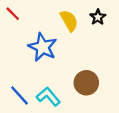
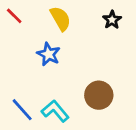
yellow semicircle: (69, 21) -> (60, 19), moved
blue star: (43, 47) -> (49, 54), size x0.7

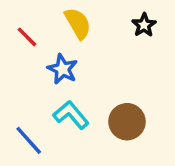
red line: (14, 16) -> (27, 37), moved
cyan L-shape: (55, 111) -> (71, 115), moved

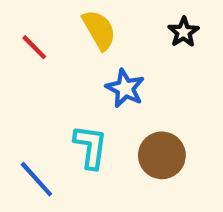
blue star: (63, 69) -> (125, 88), moved
cyan L-shape: (71, 115) -> (90, 147), turned 48

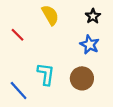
red line: (34, 47) -> (17, 35), moved
blue star: (125, 88) -> (90, 45), moved

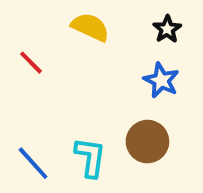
yellow semicircle: (50, 15) -> (90, 27), turned -35
cyan L-shape: (46, 74) -> (90, 157), moved

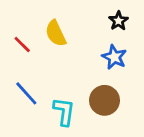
yellow semicircle: (90, 27) -> (56, 33), moved, turned -140
blue line: (33, 163) -> (26, 93), moved

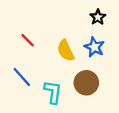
yellow semicircle: (56, 33) -> (66, 51), moved
red line: (22, 45) -> (28, 40), moved

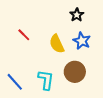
black star: (98, 17) -> (77, 15), moved
blue line: (22, 77) -> (15, 82), moved

